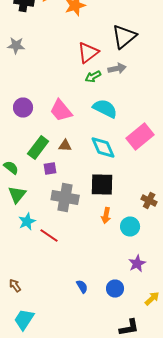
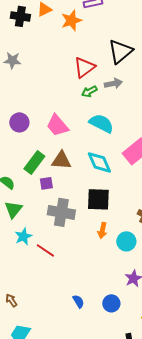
brown triangle: (65, 146) -> (61, 160), size x1.5

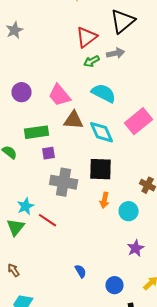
gray star: (12, 60) -> (15, 30), turned -30
brown triangle: (61, 160) -> (74, 120), moved
green rectangle: (34, 162) -> (37, 132), turned 45
green triangle: (13, 209) -> (16, 227), moved
blue circle: (111, 303) -> (115, 285), moved

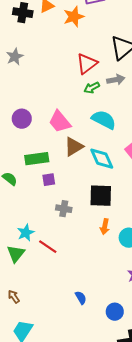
brown triangle: (74, 120) -> (74, 147), turned -35
gray cross: (64, 182) -> (64, 209), size x0.6

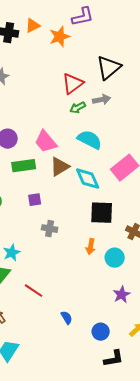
green rectangle: (37, 159) -> (24, 166), moved
black square: (101, 196) -> (102, 213), moved
red line: (48, 247) -> (34, 291), moved

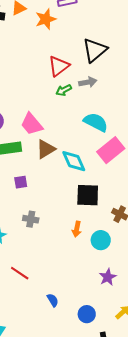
cyan semicircle: (90, 140) -> (96, 122), moved
gray cross: (50, 229) -> (31, 219), moved

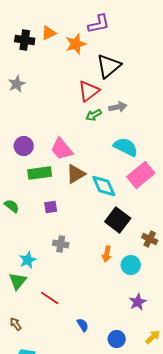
black triangle: (95, 50) -> (109, 66), moved
black square: (88, 195) -> (118, 220), turned 35

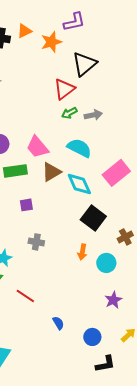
gray arrow: (118, 107) -> (93, 115), moved
cyan semicircle: (126, 147) -> (79, 148), moved
brown cross: (150, 239) -> (125, 237), turned 35

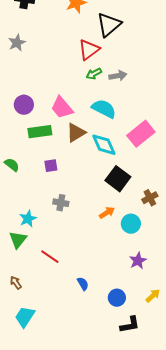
orange arrow: (82, 252) -> (107, 213), turned -133

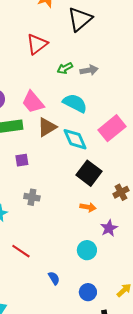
red triangle: (89, 50) -> (37, 44), moved
orange arrow: (107, 213) -> (88, 207), moved, turned 42
cyan circle: (131, 224) -> (87, 250), moved
purple star: (138, 261) -> (109, 228), moved

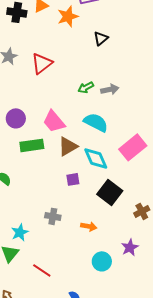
black triangle: (80, 19) -> (101, 38), size x0.6
red triangle: (37, 44) -> (42, 63), moved
purple square: (22, 160) -> (73, 179), moved
orange arrow: (88, 207) -> (89, 226), moved
cyan circle: (87, 250) -> (102, 261), moved

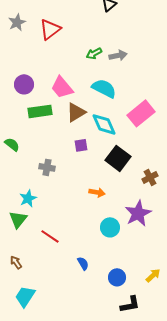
gray cross: (53, 216) -> (47, 167), moved
purple star: (130, 247) -> (138, 213), size x1.5

